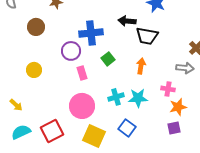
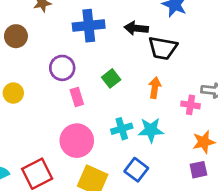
blue cross: (91, 33) -> (89, 26), moved
pink cross: (168, 89) -> (190, 105), moved

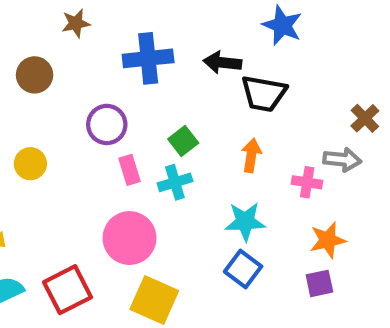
cyan cross: (122, 129) -> (175, 182), moved
blue square: (136, 170) -> (243, 269), moved

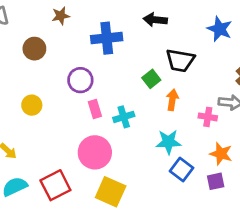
blue star: (282, 25) -> (220, 29), moved
black arrow: (222, 63) -> (155, 20), moved
green square: (183, 141) -> (151, 79), moved
orange star: (328, 240) -> (221, 154), turned 30
blue square: (243, 269) -> (182, 169), moved

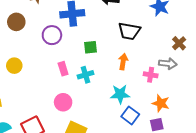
green square: (151, 79) -> (91, 47), moved, turned 32
purple circle: (80, 80) -> (52, 35), moved
pink circle: (95, 152) -> (63, 102), size x0.7

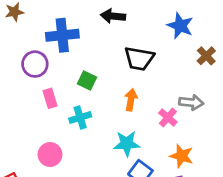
brown cross: (179, 43) -> (206, 56), moved
green square: (91, 47) -> (87, 80), turned 32
pink rectangle: (63, 69) -> (50, 98), moved
pink cross: (151, 75) -> (168, 118), turned 32

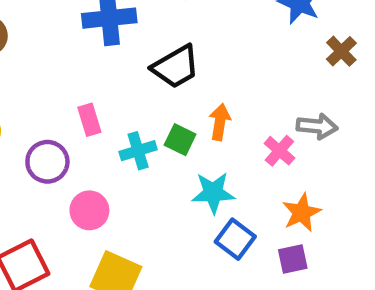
black trapezoid: (139, 59) -> (176, 67), moved, turned -40
purple circle: (35, 64) -> (47, 162), moved
green square: (87, 80) -> (180, 140), moved
orange star: (182, 156) -> (302, 213), turned 30

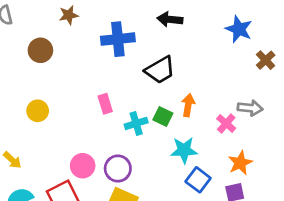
purple circle: (47, 162) -> (118, 169), moved
pink circle: (89, 210) -> (83, 166), moved

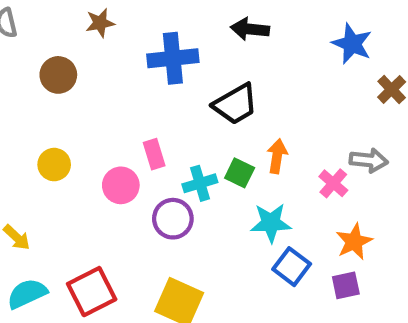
pink circle: (83, 166) -> (121, 185), moved
purple circle: (118, 169) -> (173, 219), moved

